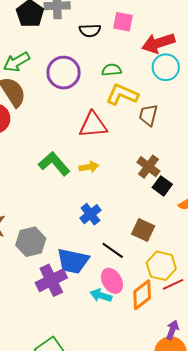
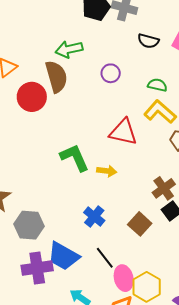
purple circle: (64, 73) -> (111, 73), size x0.6
blue cross: (90, 214) -> (94, 217), turned -30
brown square: (143, 230) -> (140, 224), moved
pink ellipse: (112, 281) -> (124, 278), moved

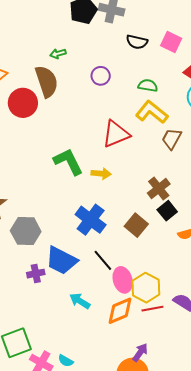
green arrow: (69, 49) -> (58, 54), size x0.6
red triangle: (123, 132) -> (116, 134), turned -32
blue cross: (94, 217) -> (91, 220), size x1.4
purple cross: (37, 268) -> (36, 274), size x0.6

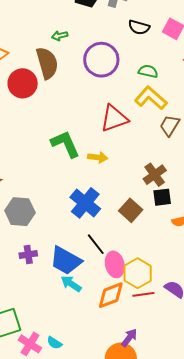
purple circle: (101, 76) -> (101, 60), size x1.8
black square: (167, 211) -> (162, 197), turned 30
blue trapezoid: (62, 261) -> (66, 261), moved

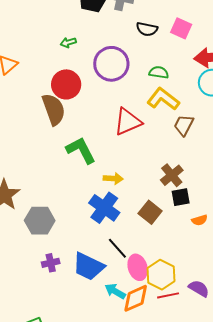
brown semicircle: (47, 63) -> (54, 109), moved
red circle: (23, 83) -> (66, 84), moved
yellow arrow: (98, 157) -> (113, 179), moved
cyan arrow: (71, 284) -> (115, 291), moved

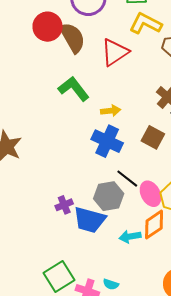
brown semicircle: (54, 109) -> (72, 38), moved
gray hexagon: (40, 221) -> (109, 196), moved
blue trapezoid: (88, 267) -> (89, 220), moved
cyan arrow: (115, 291) -> (130, 237), moved, turned -30

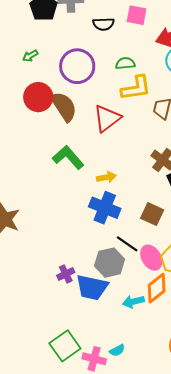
yellow L-shape: (146, 24) -> (136, 88), turned 148
brown square: (153, 137) -> (152, 214), moved
cyan semicircle: (111, 284) -> (117, 350), turned -42

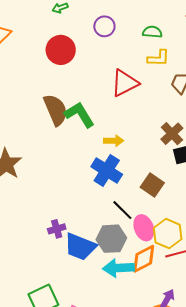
purple circle: (77, 66) -> (104, 26), size x0.6
yellow L-shape: (136, 88) -> (158, 58), size x0.7
brown semicircle: (64, 107) -> (56, 110), moved
gray hexagon: (110, 263) -> (111, 239), moved
cyan arrow: (133, 302) -> (118, 268), size x1.4

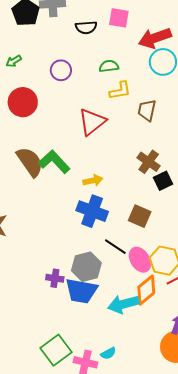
purple cross: (57, 229) -> (55, 278), turned 36
gray hexagon: (111, 239) -> (86, 267), moved

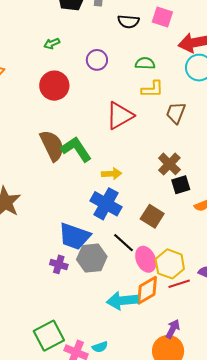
blue trapezoid: (81, 291) -> (74, 236), moved

